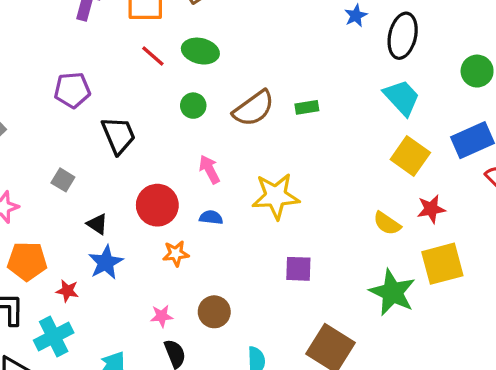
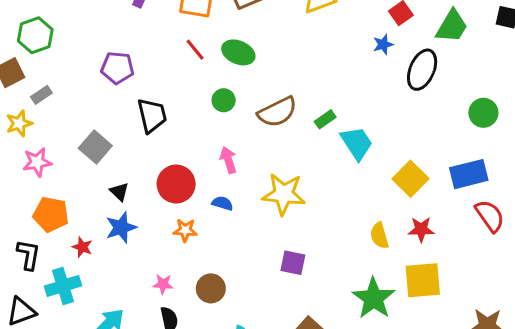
cyan trapezoid: (402, 98) -> (357, 143), moved
green rectangle: (307, 107) -> (325, 119), turned -36
gray square: (63, 180) -> (95, 147), size x1.5
yellow semicircle: (387, 223) -> (379, 236), turned 30

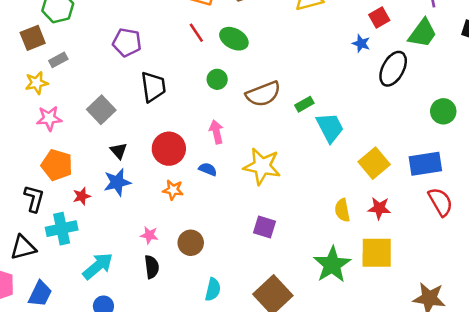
blue star: (383, 44) -> (361, 43), turned 30
red star: (82, 247) -> (82, 196), turned 30

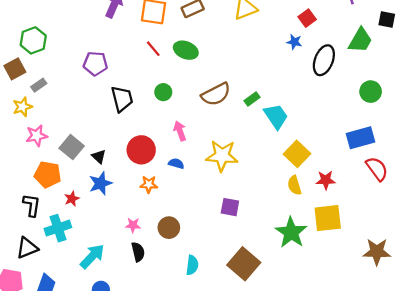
green trapezoid: (423, 33) -> (360, 40), moved
green circle: (217, 79) -> (163, 92), moved
gray square: (101, 110) -> (72, 147), moved
yellow square: (374, 163) -> (297, 154), moved

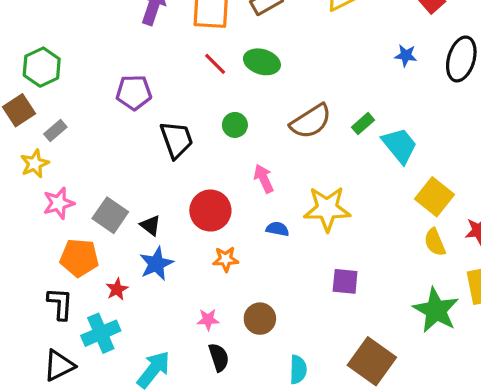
blue star: (294, 42) -> (406, 55), moved
blue semicircle: (176, 164) -> (277, 229), moved

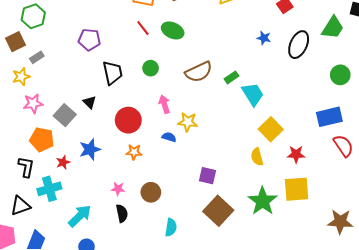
yellow star: (327, 209) -> (188, 122), moved, size x0.7
black triangle: (150, 225) -> (90, 102), moved
yellow semicircle: (435, 242) -> (257, 157), moved
brown square: (372, 361) -> (218, 211), moved

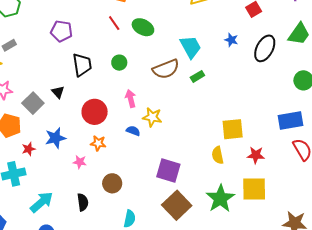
cyan trapezoid: (253, 94) -> (191, 47), moved
yellow square: (271, 129) -> (233, 129), turned 35
purple square: (208, 176) -> (168, 171), size x1.4
pink star: (118, 189) -> (80, 162), moved

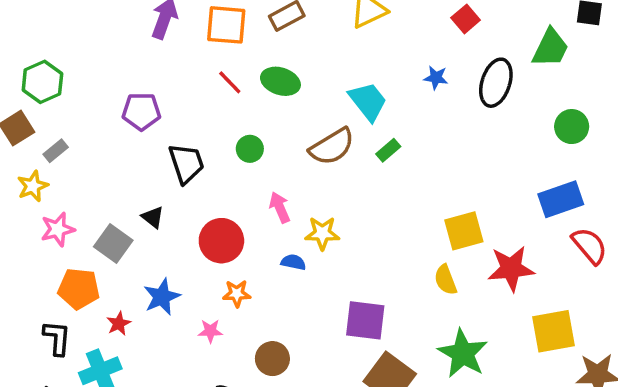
red star: (256, 155) -> (511, 269), size x1.5
yellow square: (254, 189) -> (554, 331), moved

